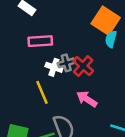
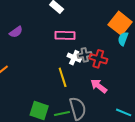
red cross: (83, 66) -> (98, 59), turned -30

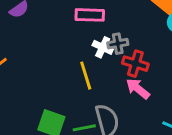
red cross: (98, 59) -> (135, 64), moved

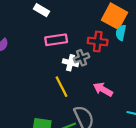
red cross: (135, 64) -> (98, 41), moved

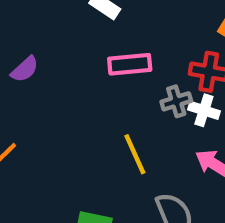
white cross: (71, 63) -> (204, 110), moved

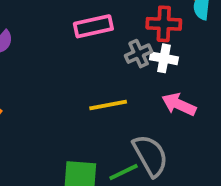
yellow line: (135, 154) -> (108, 105), turned -69

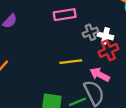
red cross: (164, 24) -> (108, 50), moved, turned -30
pink arrow: (179, 104) -> (100, 75), moved

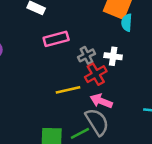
white cross: (105, 36) -> (113, 56), moved
red cross: (108, 50) -> (96, 74), moved

